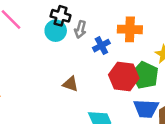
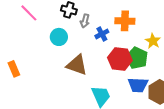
cyan circle: (56, 31) -> (59, 37), moved
brown triangle: (70, 84) -> (77, 65), size x1.6

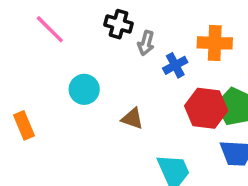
cyan circle: (59, 37) -> (84, 89), moved
brown triangle: (77, 65) -> (132, 119), size x0.6

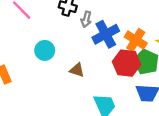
orange cross: (215, 43) -> (136, 40), moved, turned 30
blue cross: (175, 65) -> (106, 34), size x1.6

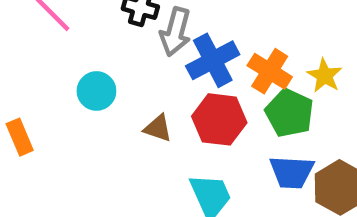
gray arrow: (86, 19) -> (175, 32), size x1.5
red hexagon: (127, 63) -> (219, 119), moved

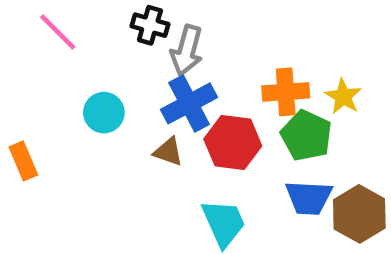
blue cross: (213, 60) -> (189, 103), moved
orange cross: (270, 71) -> (286, 92), turned -36

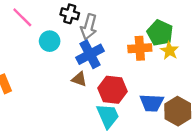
cyan circle: (104, 113) -> (50, 41), moved
green pentagon: (306, 136) -> (160, 33), moved
red hexagon: (233, 143) -> (112, 90), moved

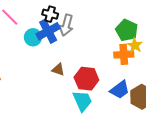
orange cross: (140, 48) -> (124, 54), moved
blue cross: (90, 54) -> (48, 31), moved
blue trapezoid: (152, 103) -> (120, 90), turned -40

